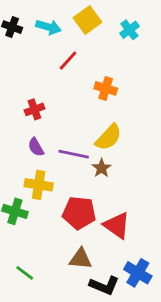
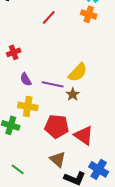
orange cross: (106, 88) -> (89, 14), moved
red cross: (34, 109) -> (14, 52), moved
brown triangle: (81, 259) -> (58, 159), turned 36

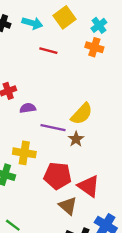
red line: (49, 17) -> (48, 51), turned 63
purple semicircle: (26, 79) -> (28, 108), moved, turned 112
brown triangle: (58, 159) -> (68, 206), moved

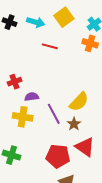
purple line: (53, 128) -> (54, 114), turned 50
yellow cross: (24, 153) -> (23, 117), moved
red triangle: (89, 186) -> (85, 147), moved

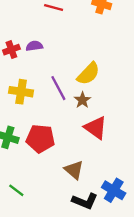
purple semicircle: (32, 97) -> (34, 46), moved
red pentagon: (58, 156) -> (40, 139), moved

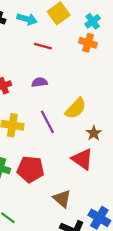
purple semicircle: (34, 46) -> (39, 82), moved
brown star: (82, 100) -> (94, 133), moved

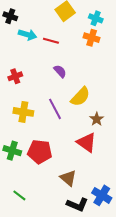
cyan arrow: (27, 19) -> (27, 35), moved
cyan cross: (93, 21) -> (96, 18), turned -32
purple semicircle: (39, 82) -> (60, 71), moved, turned 56

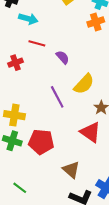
orange cross: (92, 38) -> (96, 22), turned -35
red line: (51, 41) -> (37, 43), moved
yellow cross: (23, 112) -> (14, 115), moved

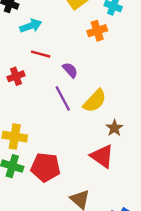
cyan arrow: (28, 19) -> (31, 26), turned -36
orange cross: (96, 22) -> (97, 31), moved
purple line: (57, 97) -> (63, 98), moved

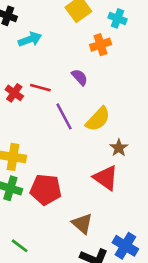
red line: (41, 54) -> (40, 88), moved
purple semicircle: (70, 70) -> (80, 77), moved
red cross: (16, 76) -> (14, 93), turned -35

